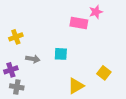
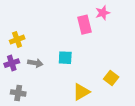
pink rectangle: (79, 23) -> (84, 25), turned 66
purple cross: (11, 70) -> (12, 63), moved

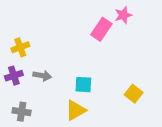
pink rectangle: (84, 25) -> (101, 29), turned 48
cyan square: (65, 58) -> (83, 85), moved
yellow triangle: (81, 92) -> (76, 110), moved

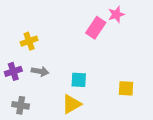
yellow cross: (20, 47) -> (29, 41), moved
yellow square: (134, 94) -> (126, 88), turned -35

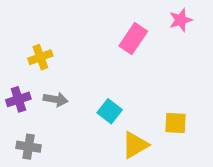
pink star: (116, 14) -> (181, 20), moved
cyan square: (79, 80) -> (110, 111), turned 35
yellow triangle: (71, 104) -> (135, 145), moved

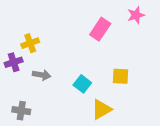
purple cross: (18, 99) -> (14, 62), moved
yellow square: (175, 123) -> (121, 76), moved

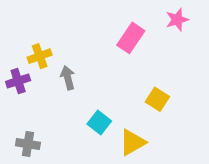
gray arrow: (42, 75) -> (68, 78), moved, turned -114
yellow square: (121, 76) -> (157, 99), turned 30
cyan square: (82, 84) -> (99, 122), moved

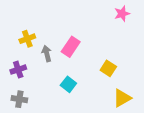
pink rectangle: (131, 38) -> (71, 47), moved
purple cross: (18, 81) -> (18, 70), moved
yellow triangle: (132, 142) -> (122, 98), moved

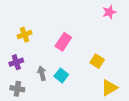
gray arrow: (47, 54) -> (42, 73), moved

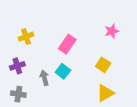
pink star: (109, 12) -> (112, 31), moved
cyan square: (61, 75) -> (63, 71), moved
yellow triangle: (109, 88) -> (105, 93), moved

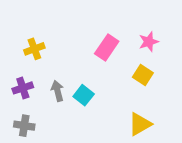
pink rectangle: (67, 44) -> (107, 47), moved
yellow square: (103, 65) -> (143, 75), moved
gray arrow: (44, 78) -> (58, 91), moved

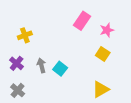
pink rectangle: (107, 47) -> (82, 21), moved
purple cross: (23, 88) -> (17, 63), turned -32
gray cross: (24, 126) -> (18, 90), turned 32

